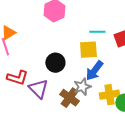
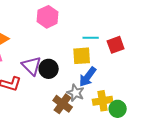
gray star: (82, 87) -> (76, 93), turned -30
purple triangle: (38, 89) -> (32, 66), moved

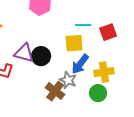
purple triangle: (32, 66) -> (24, 53), turned -30
yellow cross: (103, 101) -> (104, 72), moved
green circle: (118, 109) -> (98, 93), moved

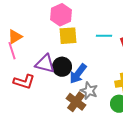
yellow square: (74, 43) -> (68, 36), moved
blue arrow: (80, 64) -> (78, 74), moved

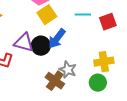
yellow square: (68, 36) -> (47, 15), turned -30
blue arrow: (78, 74) -> (57, 39), moved

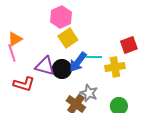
cyan line: (83, 15) -> (94, 57), moved
yellow cross: (104, 62) -> (115, 67), moved

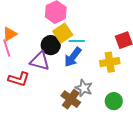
cyan line: (94, 57) -> (77, 41), moved
black circle: (62, 69) -> (51, 45), moved

